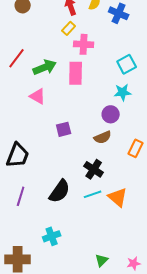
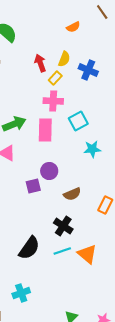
yellow rectangle: (69, 28) -> (55, 78), moved
cyan square: (127, 64) -> (78, 121), moved
purple circle: (111, 114) -> (49, 171), moved

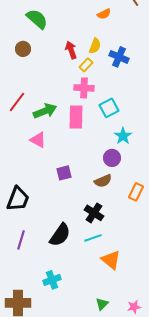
cyan star: (92, 149) -> (123, 136), turned -30
purple circle: (49, 171) -> (112, 158), moved
orange triangle: (87, 254) -> (111, 260), moved

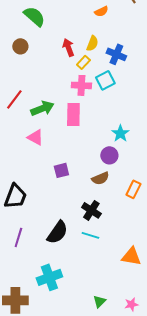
cyan square: (109, 108) -> (105, 80), moved
cyan line: (93, 238) -> (90, 235), turned 36
orange triangle: (111, 260) -> (131, 256), moved, turned -30
cyan cross: (52, 280) -> (49, 277), size x1.4

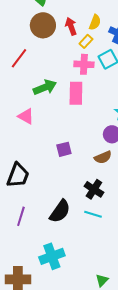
brown circle: (20, 46) -> (43, 25), moved, size x1.6
red line: (14, 99) -> (19, 58), moved
pink triangle: (35, 137) -> (26, 116), moved

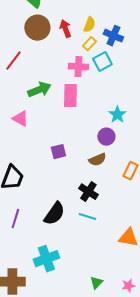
yellow rectangle: (86, 41) -> (89, 44), moved

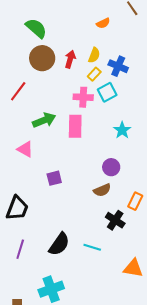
red arrow: (65, 29) -> (70, 59), turned 36
cyan star: (117, 115) -> (122, 130), moved
purple square: (58, 152) -> (54, 178), moved
black cross: (88, 192) -> (115, 220), moved

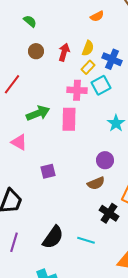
green semicircle: (36, 28) -> (30, 21), size x0.6
brown circle: (42, 58) -> (36, 51), size x0.6

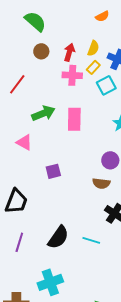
green semicircle: (30, 21) -> (35, 21), size x1.6
pink cross: (77, 90) -> (72, 75), moved
brown semicircle: (96, 183) -> (101, 183), turned 30

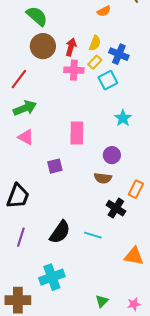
brown circle: (41, 51) -> (43, 46), size x1.6
green arrow: (43, 113) -> (25, 108), moved
pink rectangle: (74, 119) -> (77, 133), moved

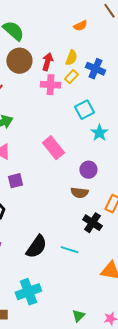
cyan square: (108, 80) -> (84, 110), moved
pink rectangle: (77, 133) -> (53, 148), turned -40
purple square: (55, 166) -> (15, 181), moved

